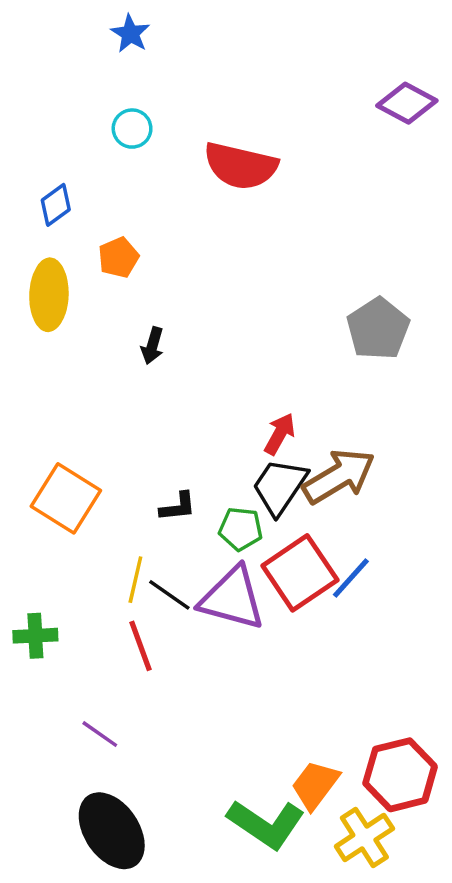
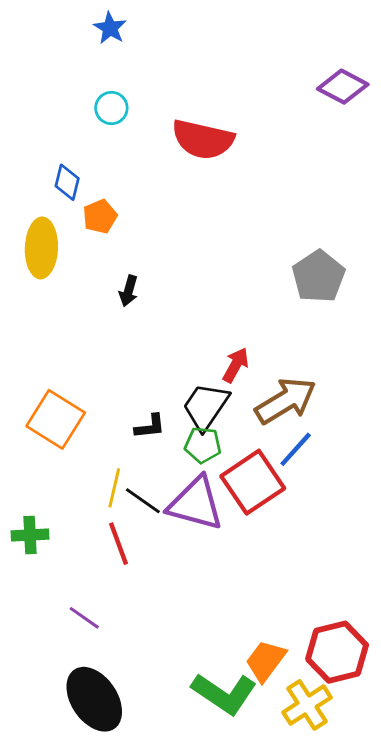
blue diamond: (56, 205) -> (67, 182), moved, turned -40
black trapezoid: (280, 486) -> (206, 406), moved
blue line: (351, 578) -> (296, 449), moved

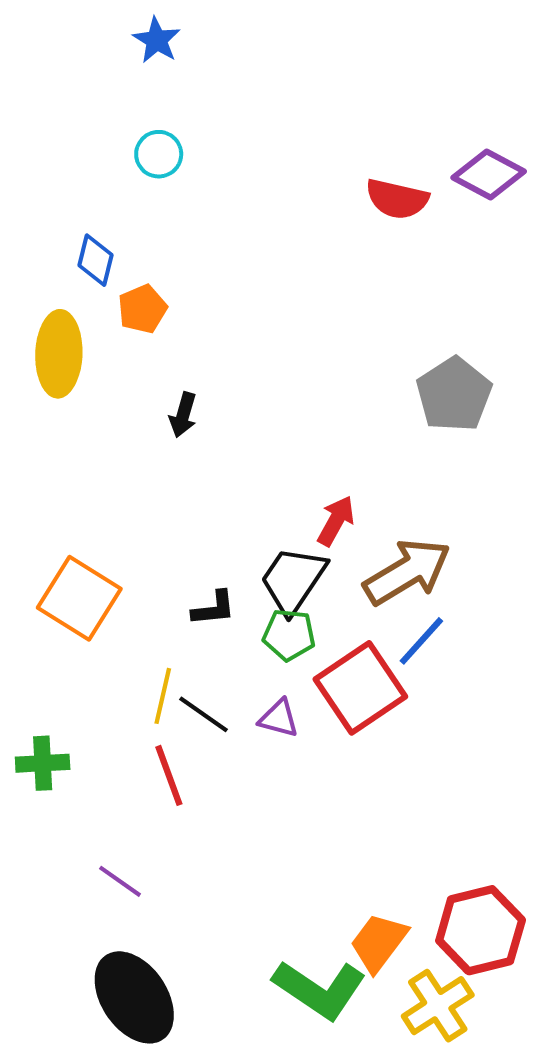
purple diamond: (343, 87) -> (489, 175), moved
red semicircle: (203, 139) -> (397, 199), moved, size x0.7
purple triangle: (196, 504) -> (279, 718), size x0.5

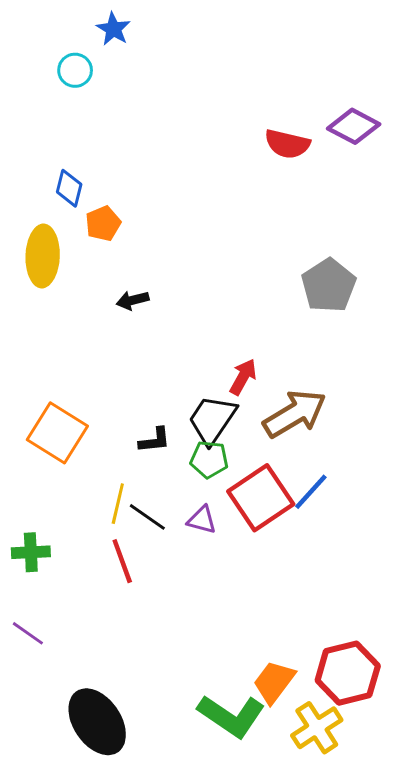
cyan circle: (159, 154) -> (75, 70), moved
black arrow: (183, 415) -> (133, 300), turned 60
blue line: (421, 641) -> (311, 492), moved
purple line: (120, 881) -> (28, 633), moved

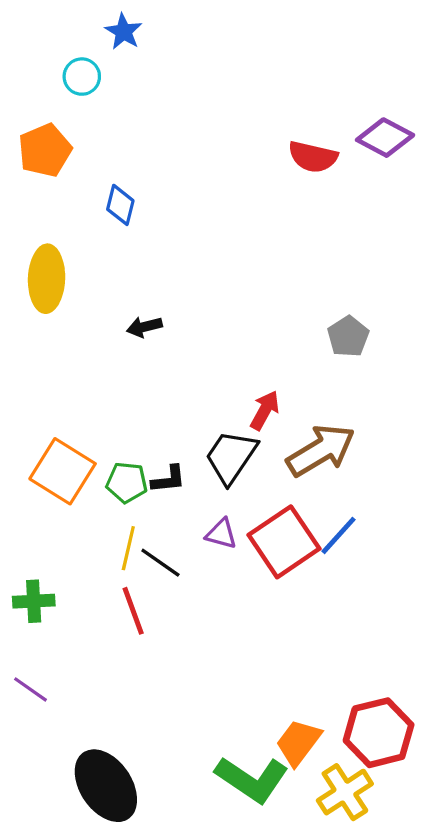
blue diamond: (69, 188) -> (120, 205), moved
orange pentagon: (103, 224) -> (45, 150), moved, size x1.4
gray pentagon: (329, 285) -> (348, 336), moved, size x0.7
green pentagon: (209, 459) -> (127, 482), moved
purple triangle: (202, 520) -> (221, 534), moved

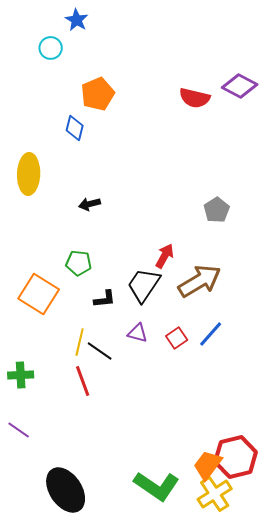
orange pentagon: (45, 150) -> (98, 94), moved
green pentagon: (127, 482) -> (79, 263), moved
red square: (284, 542) -> (177, 338), size x0.5
orange trapezoid: (298, 742) -> (208, 465), moved

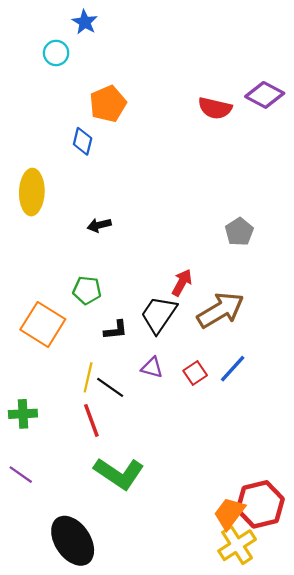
green L-shape: (157, 486) -> (119, 473), moved

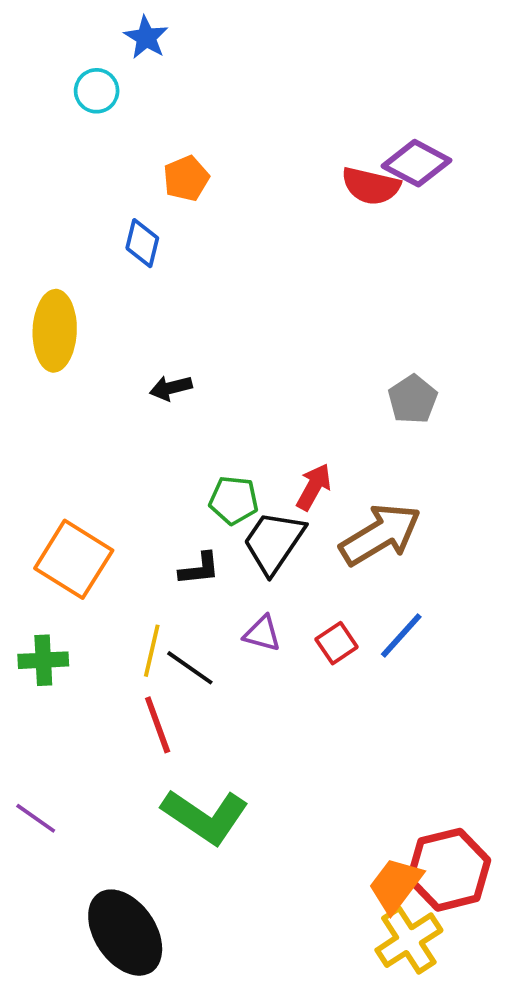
purple diamond: (265, 95) -> (417, 163), moved
orange pentagon: (108, 104) -> (186, 178), size x0.7
green pentagon: (87, 290) -> (234, 500), moved
green cross: (23, 414) -> (43, 660), moved

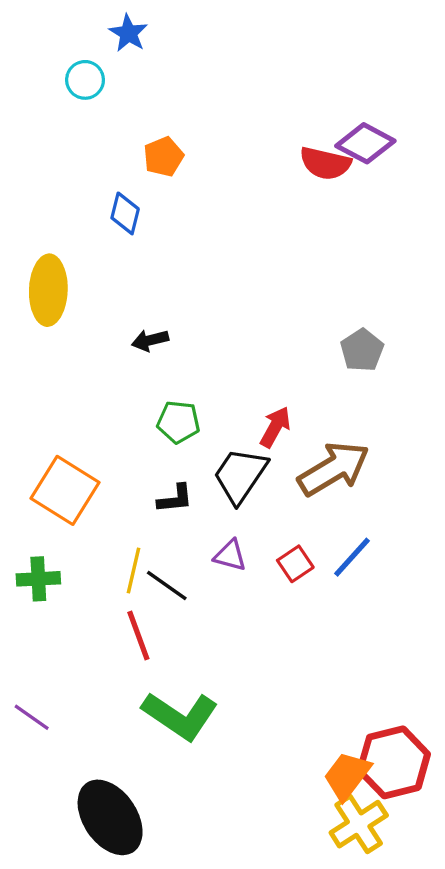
green pentagon: (234, 500) -> (178, 422), moved

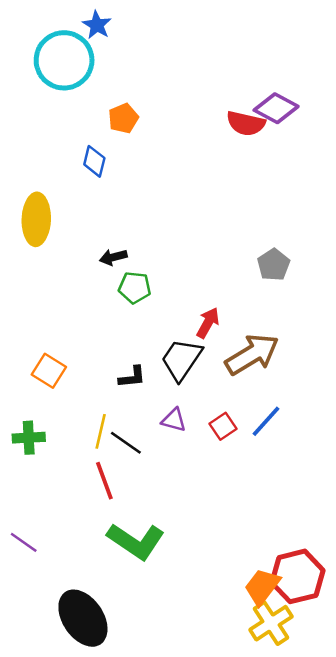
cyan circle: (85, 80) -> (64, 60), size x2.0
green pentagon: (178, 422) -> (135, 287), moved
orange square: (65, 490) -> (49, 371), size x0.7

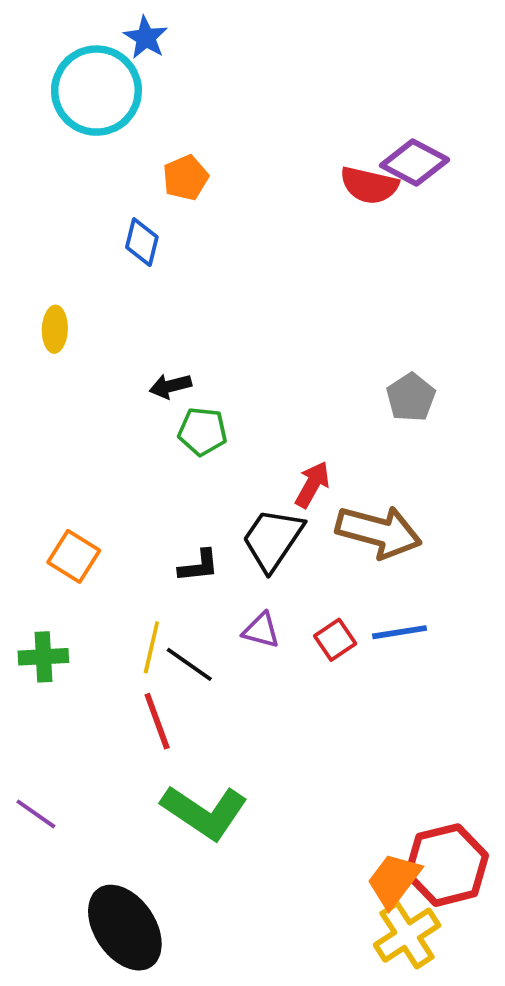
yellow ellipse: (36, 219) -> (55, 329), size x0.6
brown arrow: (252, 354) -> (379, 532), turned 46
blue line: (266, 421) -> (399, 632), turned 39

